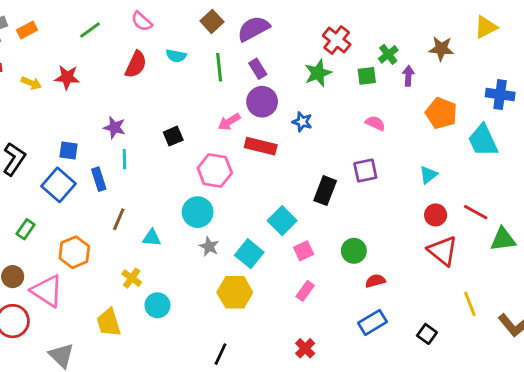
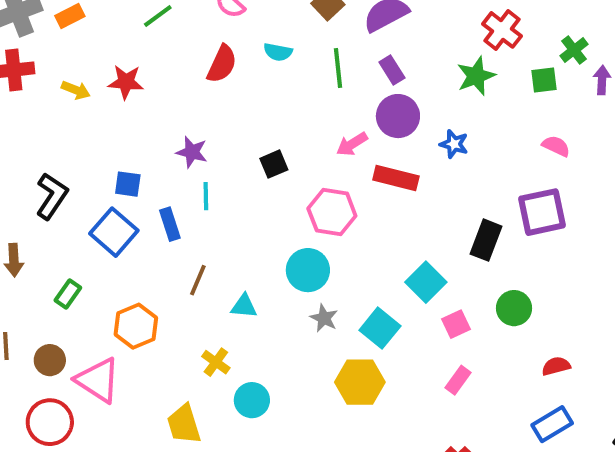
purple square: (365, 171) -> (542, 212), size x1.4
green circle: (354, 251) -> (514, 308), moved

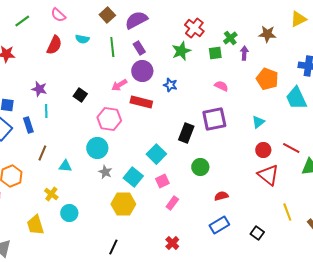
black square: (274, 164) -> (80, 95), turned -32
pink square: (456, 324) -> (162, 181), moved

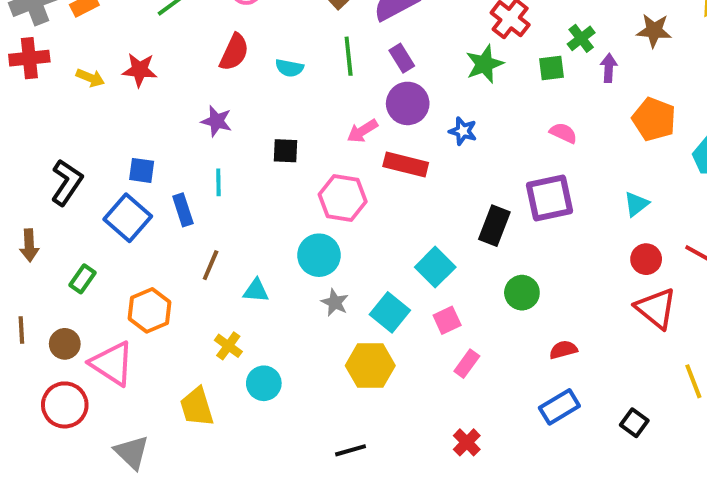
cyan semicircle: (82, 39) -> (289, 68), moved
purple star: (39, 89) -> (216, 121), moved
black square: (80, 95) -> (285, 151), turned -32
black line: (113, 247) -> (351, 450), turned 49

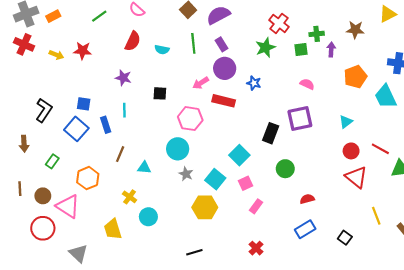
green cross: (581, 38) -> (317, 34), turned 32
red cross: (29, 58) -> (24, 44), turned 30
orange pentagon: (654, 119) -> (355, 77), turned 30

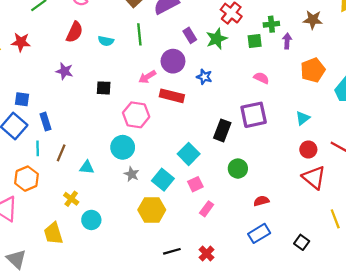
purple rectangle: (222, 44) -> (190, 35), moved
cyan line: (124, 110) -> (38, 148), moved
black line: (194, 252) -> (172, 251), moved

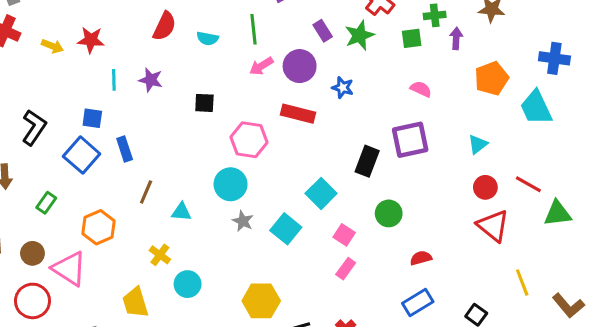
pink arrow: (147, 77) -> (261, 66), moved
cyan line: (38, 148) -> (114, 80), moved
pink square: (195, 184) -> (344, 235), moved, turned -32
yellow hexagon: (152, 210) -> (261, 301), moved

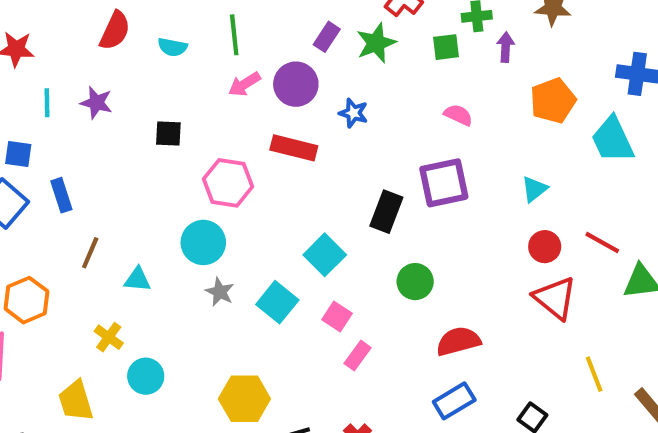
purple rectangle: (323, 31) -> (327, 37), turned 65
pink square: (344, 235) -> (337, 317), moved
red semicircle: (421, 258) -> (458, 341), size x1.5

